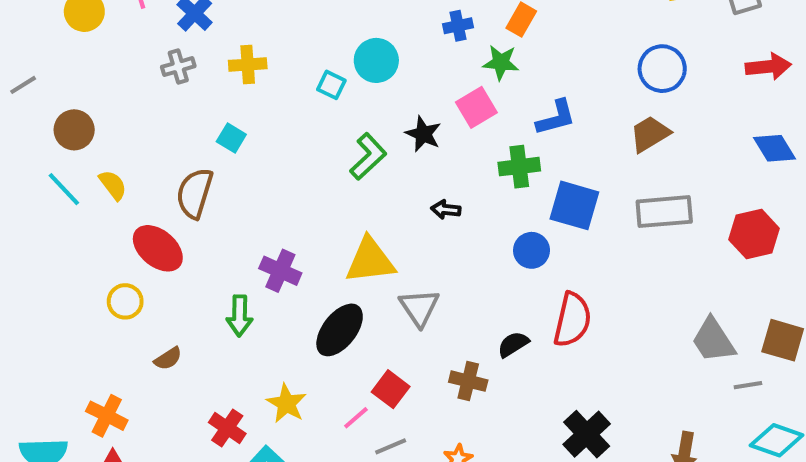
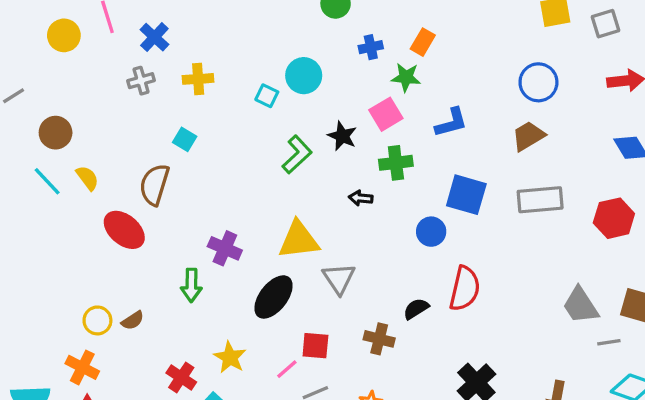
green cross: (519, 167) -> (396, 163), moved
yellow circle: (125, 301) -> (97, 320), moved
red square: (391, 389) -> (315, 346), turned -32

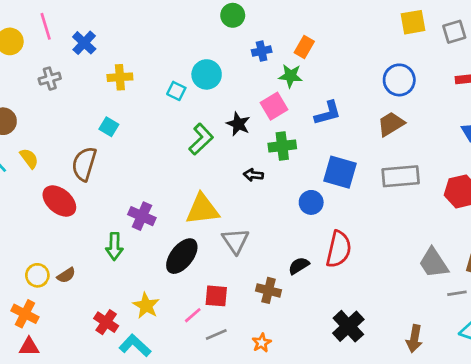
gray cross: (141, 81) -> (50, 79), moved

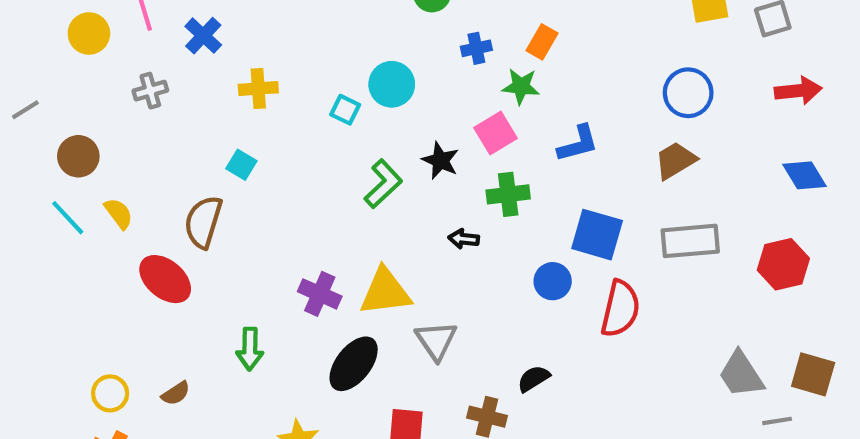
purple cross: (142, 216) -> (320, 294), moved
red semicircle: (339, 249) -> (620, 309), moved
yellow circle: (37, 275) -> (110, 393), moved

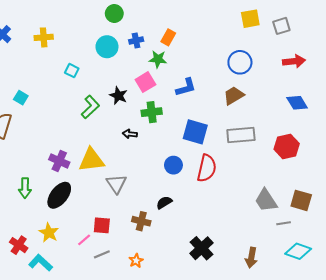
cyan circle: (392, 84) -> (107, 47), moved
yellow cross: (258, 89) -> (44, 37), moved
blue circle: (553, 281) -> (173, 165), moved
black ellipse: (354, 364) -> (59, 195), moved

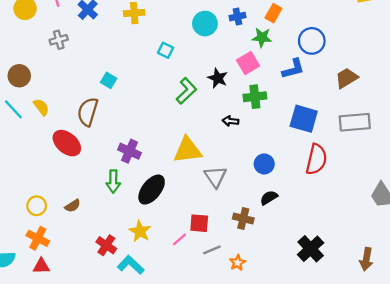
blue circle: (240, 62) -> (312, 41), moved
purple cross: (59, 161) -> (130, 151), moved
blue circle: (173, 165) -> (264, 164), moved
gray line: (102, 254) -> (212, 250), moved

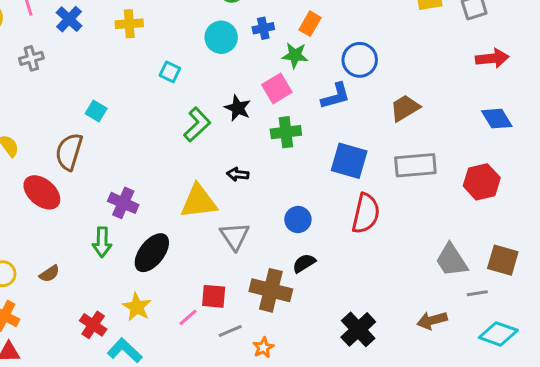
black arrow: (231, 121) -> (238, 174), moved
brown cross: (243, 219) -> (271, 290), size x1.5
brown arrow: (366, 259) -> (432, 320), moved, turned 65

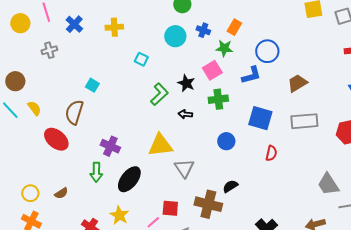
blue cross: (263, 28) -> (203, 30), turned 32
black arrow: (238, 174) -> (185, 114), moved
red semicircle: (366, 213) -> (271, 153), size x0.6
blue circle: (298, 219) -> (226, 141), moved

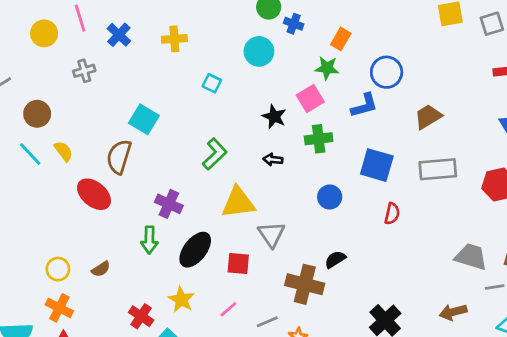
blue cross: (203, 30) -> (294, 24), moved
cyan square: (92, 85) -> (144, 119), size x1.5
green L-shape: (159, 94) -> (215, 154), moved
gray trapezoid: (328, 184) -> (471, 257), turned 140
red square: (170, 208) -> (238, 264), moved

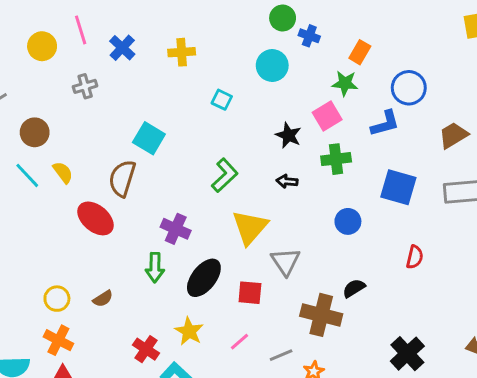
yellow triangle: (238, 203) -> (250, 227), turned -42
red semicircle: (392, 214) -> (415, 257), moved

